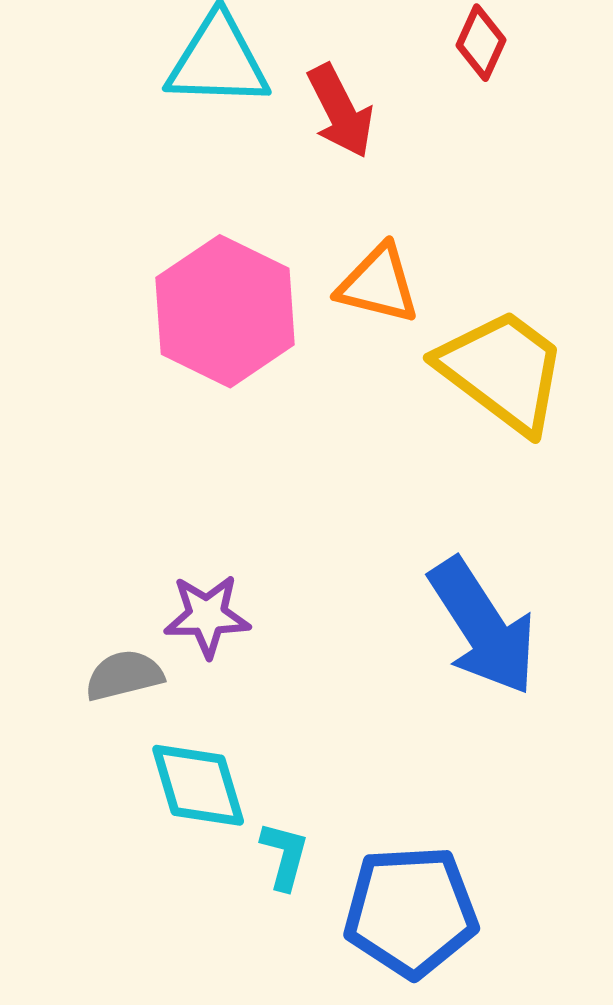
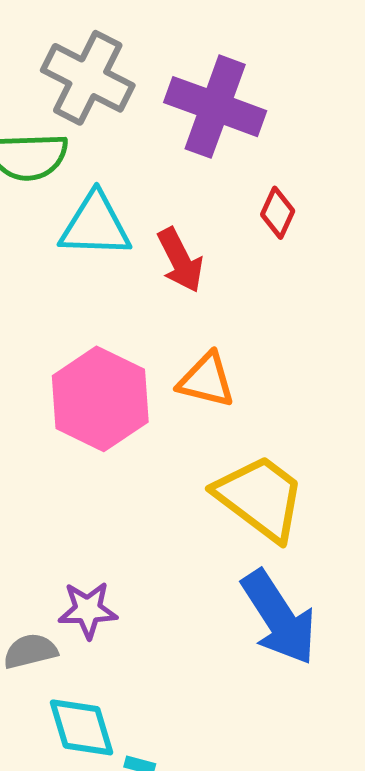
yellow trapezoid: (503, 371) -> (260, 498), moved

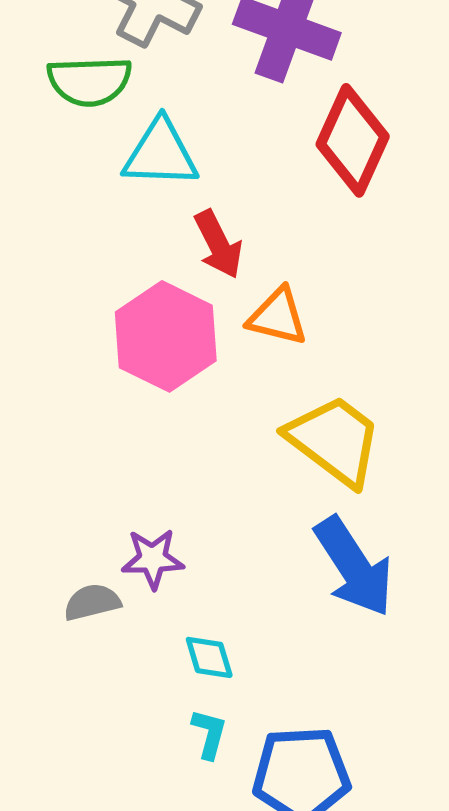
red diamond: (278, 213) -> (353, 140), size x2.0
red arrow: (180, 260) -> (218, 244), moved
cyan diamond: (82, 727) -> (209, 657), moved, size x0.7

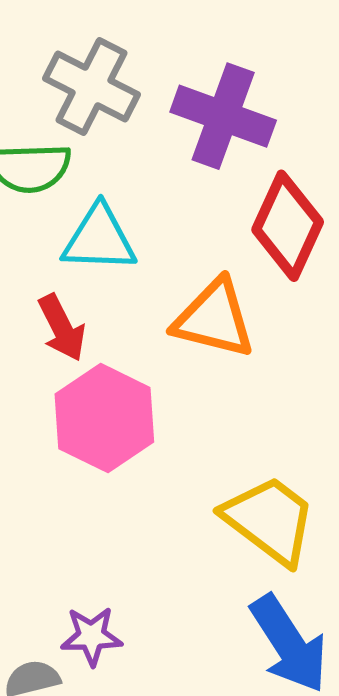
red arrow: (218, 244) -> (62, 328), moved
orange triangle: (278, 317) -> (214, 319), moved, size x1.4

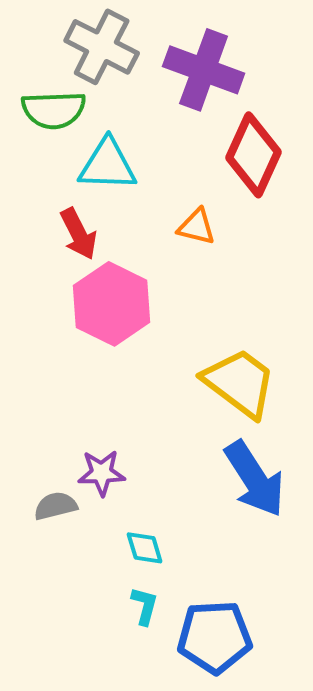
orange triangle: (214, 319) -> (197, 227), size x0.6

